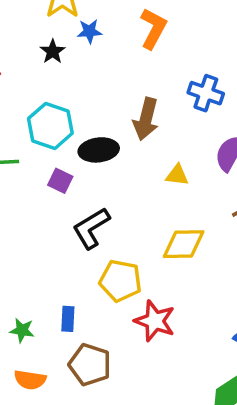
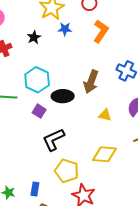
black star: (53, 51) -> (34, 37), moved

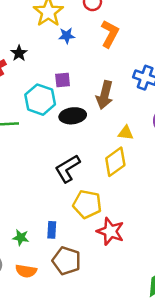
black star: (34, 37) -> (19, 53), moved
purple square: (39, 111) -> (63, 80), moved, turned -32
yellow diamond: (104, 154) -> (115, 162), moved, turned -35

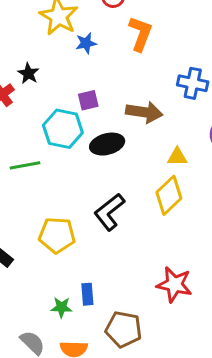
brown arrow: (105, 95) -> (144, 112), turned -88
yellow pentagon: (87, 204) -> (57, 235), moved
blue rectangle: (52, 230) -> (87, 294), moved

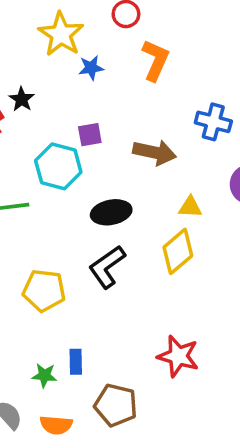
black ellipse: (107, 144) -> (111, 212), moved

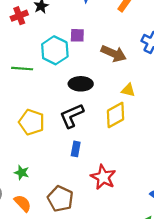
blue rectangle: (76, 362) -> (76, 149), moved
orange semicircle: (56, 425) -> (23, 203), turned -150

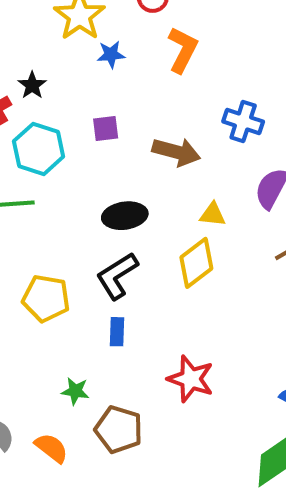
cyan hexagon: (55, 50) -> (39, 149), moved
blue rectangle: (76, 149) -> (117, 332), moved
green star: (22, 173) -> (75, 391), moved

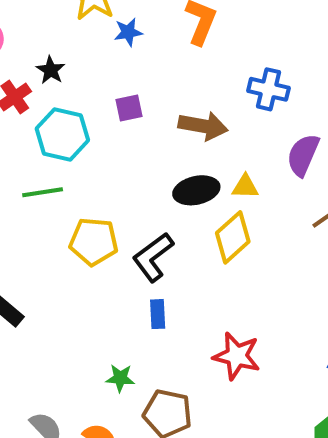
black ellipse: (125, 216) -> (196, 190), moved
yellow pentagon: (46, 298) -> (94, 242), moved

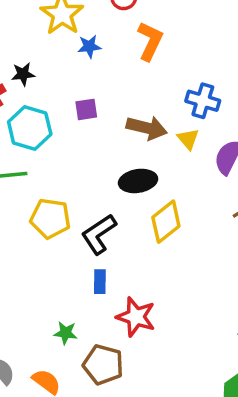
black star: (51, 70) -> (23, 74), turned 30
yellow triangle: (245, 187) -> (188, 139), moved, turned 45
red star: (237, 356) -> (136, 317), moved

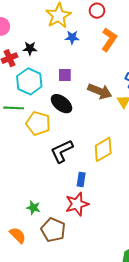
black ellipse: (138, 181) -> (61, 104), moved, turned 40
yellow pentagon: (50, 218) -> (38, 123), moved
blue rectangle: (100, 282) -> (81, 180), moved
red star: (136, 317) -> (77, 204), turned 30

